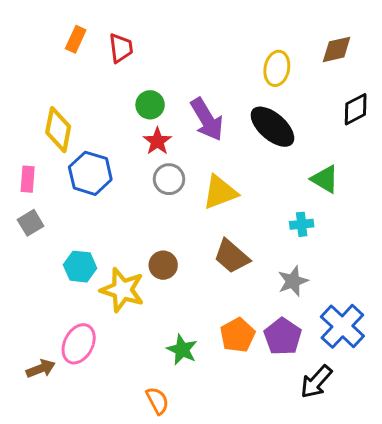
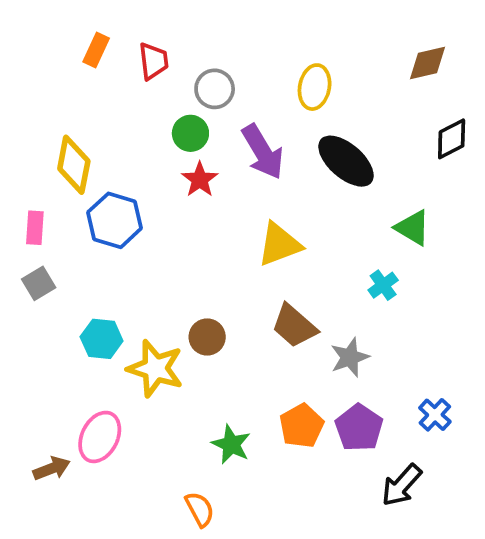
yellow ellipse: (277, 68) -> (315, 87), moved
gray circle: (169, 179) -> (215, 89), moved
cyan cross: (302, 224) -> (383, 285), turned -30
gray star: (293, 281) -> (350, 357), moved
blue cross: (342, 326) -> (435, 415), size x0.6

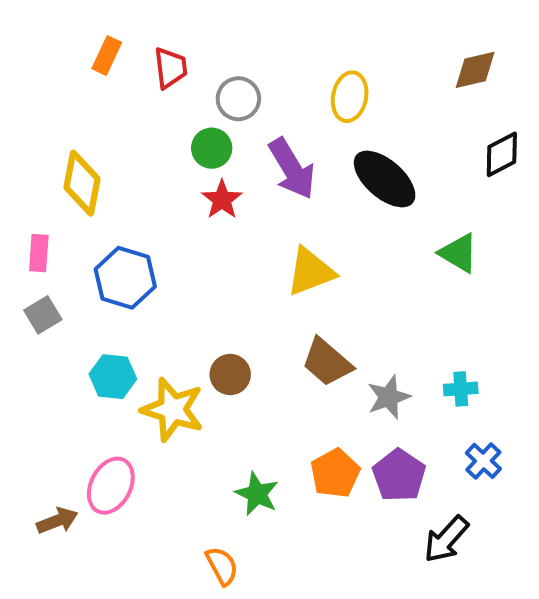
blue hexagon: (115, 220) -> (125, 278), moved
cyan cross: (383, 285) -> (461, 389), moved, turned 32

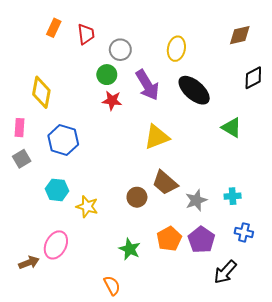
red star: (222, 200) -> (112, 101), turned -30
brown circle: (230, 375) -> (137, 197), moved
yellow star: (173, 410) -> (87, 207), size x0.7
blue cross: (483, 461) -> (244, 232), turned -30

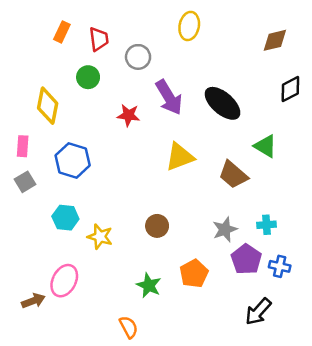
yellow ellipse: (176, 49) -> (189, 26), moved
green circle: (107, 75) -> (88, 77), moved
brown trapezoid: (165, 183) -> (233, 175), moved
purple pentagon: (201, 240) -> (246, 259), moved

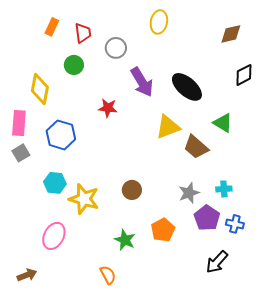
red star: (129, 115) -> (108, 108), moved
pink rectangle: (23, 146) -> (19, 123), size x1.4
yellow triangle: (180, 157) -> (168, 127), moved
yellow star: (100, 237) -> (84, 199), size x1.4
brown arrow: (33, 301) -> (27, 275), moved

